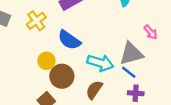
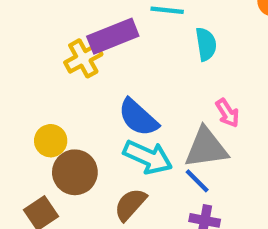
yellow cross: (36, 21) -> (83, 58), moved
pink arrow: (151, 32) -> (227, 113), moved
blue semicircle: (69, 40) -> (138, 118), moved

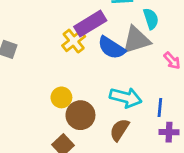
blue semicircle: (138, 118) -> (111, 48), moved
gray triangle: (206, 148) -> (136, 40), moved
blue line: (197, 181) -> (160, 107), turned 60

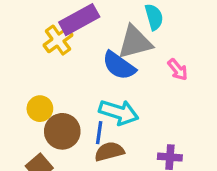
blue semicircle: (111, 48) -> (119, 66), moved
blue line: (160, 107) -> (99, 133), moved
brown semicircle: (120, 130) -> (109, 152), turned 40

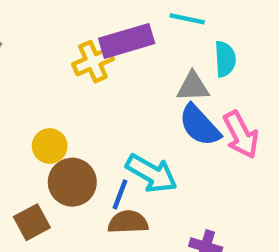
gray triangle: (135, 42) -> (193, 87), size x0.7
blue semicircle: (119, 66) -> (200, 125), moved
pink arrow: (178, 70) -> (241, 135), size x1.5

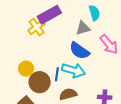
blue semicircle: (200, 125) -> (79, 51), moved
blue line: (120, 194) -> (57, 74), moved

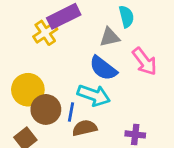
yellow circle: (26, 69) -> (28, 90), size x1.5
blue line: (57, 74) -> (71, 112), moved

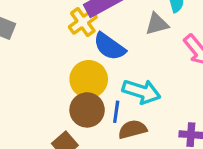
blue semicircle: (103, 68) -> (109, 47), moved
yellow circle: (28, 90) -> (89, 79), moved

